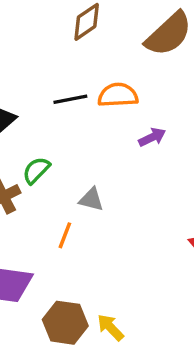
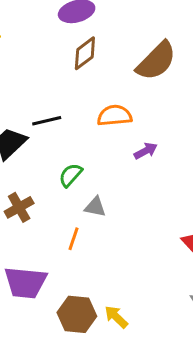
black line: (70, 99) -> (47, 121), moved
green semicircle: (36, 170) -> (71, 175), moved

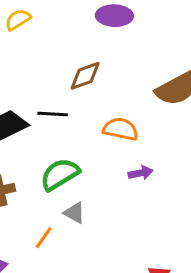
brown diamond: (85, 53) -> (85, 76), moved
green semicircle: (71, 175) -> (60, 174), size x1.5

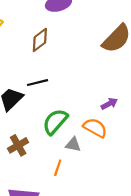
brown diamond: (85, 76) -> (40, 40), moved
orange semicircle: (121, 129) -> (95, 128), moved, turned 35

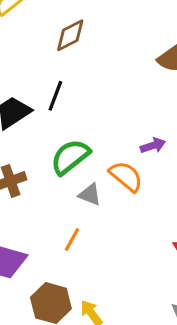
black line: (38, 83) -> (55, 96), turned -66
orange line: (58, 168) -> (72, 239), moved

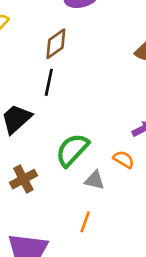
black line: (55, 96) -> (49, 82), moved
orange semicircle: (126, 176) -> (124, 159), size x0.7

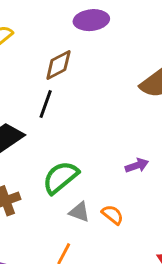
orange semicircle: (124, 159) -> (113, 215), moved

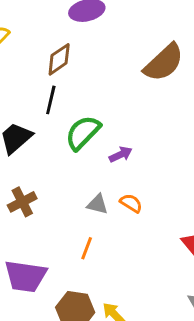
purple arrow: (137, 165) -> (121, 154), moved
green semicircle: (60, 177) -> (83, 133), moved

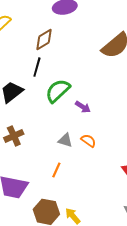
purple arrow: (121, 154) -> (83, 107), turned 56

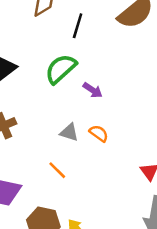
black line: (37, 67) -> (78, 26), moved
orange line: (56, 170) -> (57, 170), turned -70

